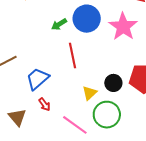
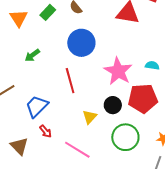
green arrow: (59, 24) -> (32, 55), moved
pink star: (123, 27) -> (118, 71), moved
green circle: (107, 115) -> (125, 137), moved

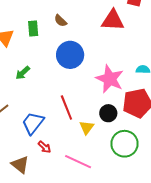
green rectangle: (48, 12) -> (33, 29), turned -42
red line: (70, 81) -> (66, 108), moved

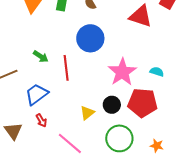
green arrow: (23, 73) -> (41, 56), moved, turned -119
red line: (66, 108) -> (66, 68), moved

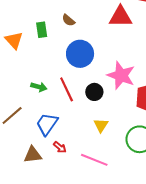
black circle: (112, 105) -> (94, 92), moved
brown triangle: (13, 131) -> (33, 155), moved, turned -42

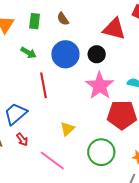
green arrow: (39, 87) -> (28, 53), moved
black circle: (94, 92) -> (97, 54), moved

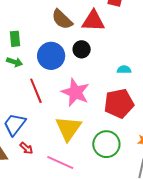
brown semicircle: (63, 19) -> (62, 19), moved, size x1.6
green rectangle: (35, 21) -> (15, 39), moved
pink star: (100, 86) -> (75, 92), moved
yellow triangle: (67, 129) -> (68, 128), size x1.8

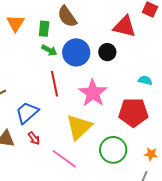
brown semicircle: (62, 19) -> (67, 17), moved
green arrow: (15, 62) -> (49, 50), moved

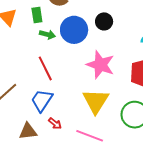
red line: (55, 84) -> (45, 68), moved

